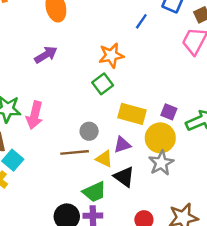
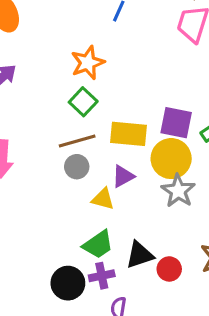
purple square: (169, 112) -> (176, 123), size x1.5
brown line: (75, 152) -> (77, 141), moved
black triangle: (124, 177) -> (140, 255), moved, turned -45

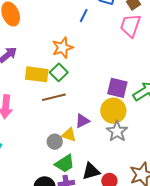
yellow rectangle: (129, 134) -> (37, 74), moved
gray circle: (77, 167) -> (55, 142), moved

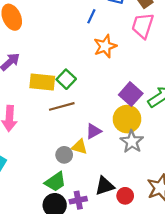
orange star: (63, 48) -> (105, 46), moved
purple square: (117, 88) -> (131, 94), turned 30
green trapezoid: (65, 164) -> (55, 182), moved

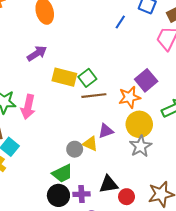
orange star: (105, 46) -> (129, 97), moved
purple square: (131, 94) -> (146, 80), moved
brown line: (62, 106) -> (94, 96), moved

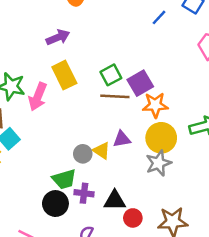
yellow rectangle: (64, 77) -> (64, 75), moved, turned 40
purple square: (146, 80) -> (140, 83), moved
purple cross: (81, 194) -> (84, 193), moved

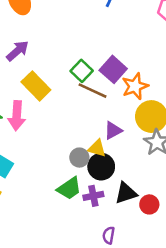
brown line: (115, 96) -> (93, 91), turned 40
black circle: (55, 204) -> (101, 167), moved

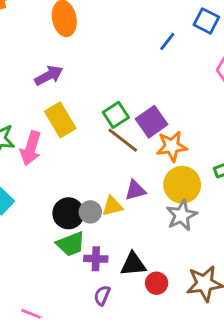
yellow triangle: (97, 148) -> (112, 206), turned -42
black circle: (101, 167) -> (68, 213), moved
purple semicircle: (109, 235) -> (102, 295), moved

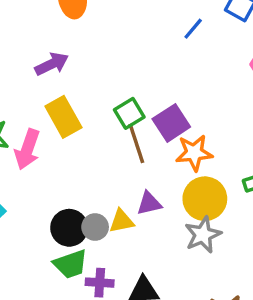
brown line: (123, 140) -> (136, 143), turned 32

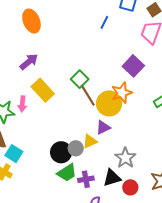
purple square: (171, 123) -> (133, 66), moved
pink arrow: (27, 149) -> (22, 104), moved, size x0.7
yellow circle: (205, 199) -> (109, 103), moved
gray star: (203, 235) -> (125, 158), moved

